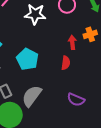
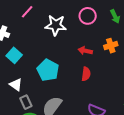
red arrow: (72, 42) -> (85, 51), moved, turned -72

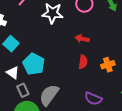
orange cross: (111, 46) -> (108, 65), moved
cyan pentagon: (48, 70) -> (34, 64), moved

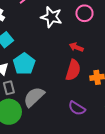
red semicircle: (83, 62) -> (73, 70), size x1.5

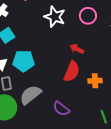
cyan pentagon: (24, 64) -> (24, 61), turned 30
purple semicircle: (77, 108) -> (61, 109), moved

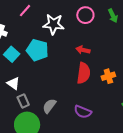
cyan pentagon: (24, 61) -> (37, 50), moved, turned 30
gray semicircle: (30, 95) -> (49, 106), size x0.7

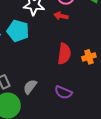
red arrow: (83, 50) -> (61, 16), moved

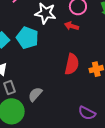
purple semicircle: (63, 92) -> (87, 113), moved

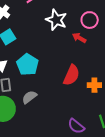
cyan pentagon: (27, 38) -> (27, 65), moved

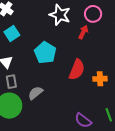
red arrow: (79, 38) -> (83, 32), turned 88
cyan pentagon: (27, 65) -> (45, 53), moved

